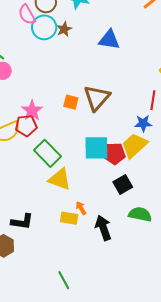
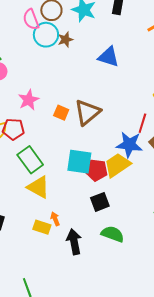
pink star: (32, 110) -> (29, 100), moved
blue star: (143, 123) -> (129, 145), size x1.5

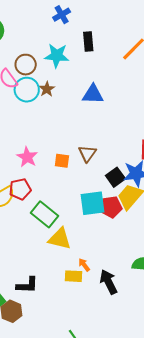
brown triangle: (87, 112) -> (87, 154), size x0.7
black square: (100, 202) -> (115, 177), moved

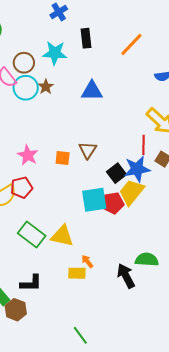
green rectangle: (45, 214) -> (32, 234), moved
black arrow: (108, 282) -> (126, 276), moved

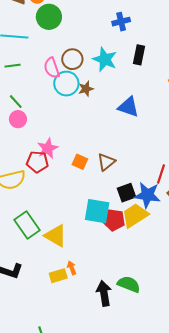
red pentagon: (22, 187) -> (37, 162), moved
yellow rectangle: (77, 273) -> (58, 276), turned -36

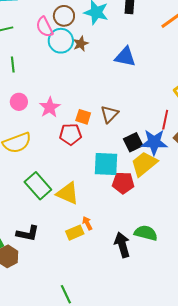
green line: (16, 102) -> (13, 64), turned 42
pink circle: (18, 119) -> (19, 102), moved
red pentagon: (37, 162) -> (70, 134), moved
red pentagon: (114, 220) -> (123, 183), moved

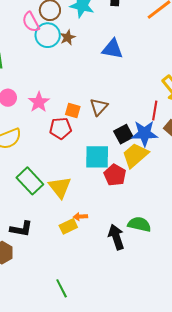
red pentagon: (123, 183) -> (115, 175), turned 30
yellow triangle: (68, 193) -> (60, 187), turned 30
orange arrow: (87, 223) -> (80, 217), turned -64

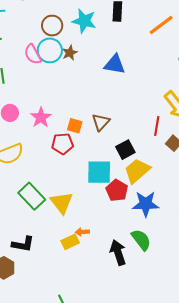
pink semicircle: (31, 22) -> (33, 54), moved
blue star: (144, 133) -> (146, 204), moved
green semicircle: (139, 224) -> (141, 240), turned 40

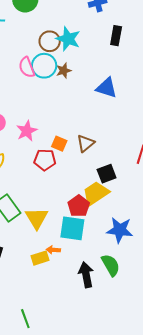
cyan star: (84, 21) -> (68, 39), moved
yellow trapezoid: (137, 171) -> (96, 193), moved
cyan square: (99, 172) -> (72, 228), moved
red pentagon: (117, 190) -> (79, 206), moved

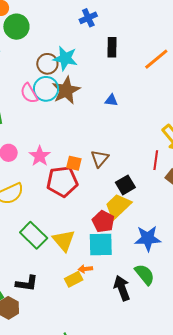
brown star: (64, 71) -> (66, 90), size x1.8
blue triangle: (107, 88) -> (111, 100), size x0.6
red pentagon: (45, 160) -> (62, 181), size x1.4

